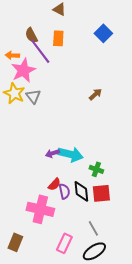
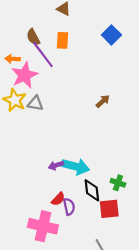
gray triangle: (33, 96) -> (35, 103), turned -42
green cross: (96, 169) -> (118, 183), moved
black diamond: (81, 191) -> (92, 190), moved

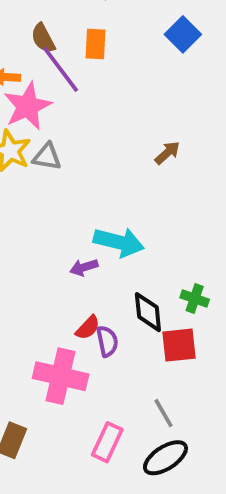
cyan arrow: (76, 166) -> (119, 242), moved

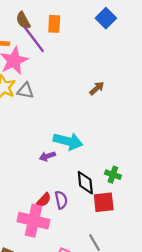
red semicircle: (88, 328) -> (44, 200), moved

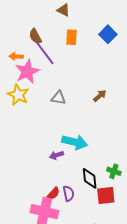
orange rectangle: (54, 24) -> (72, 37), moved
gray triangle: (25, 91) -> (58, 98), moved

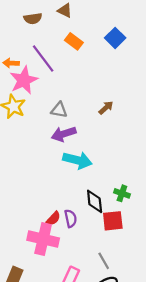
brown semicircle: (35, 36) -> (33, 19), moved, turned -70
orange rectangle: (72, 37) -> (74, 41), turned -56
purple arrow: (56, 155) -> (64, 134), moved, size x1.5

